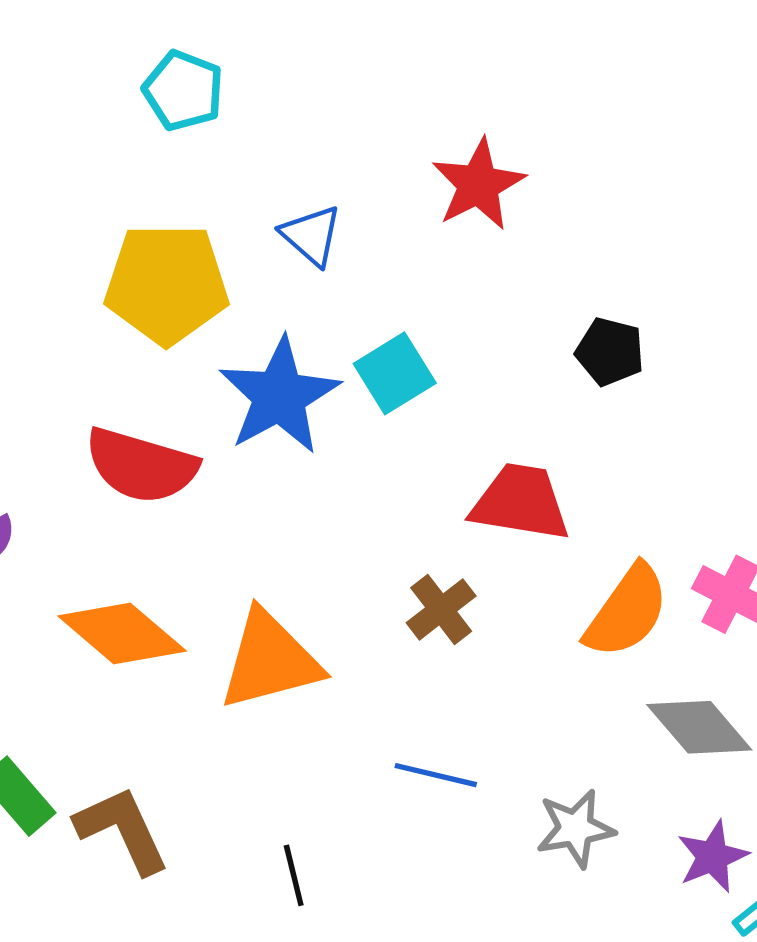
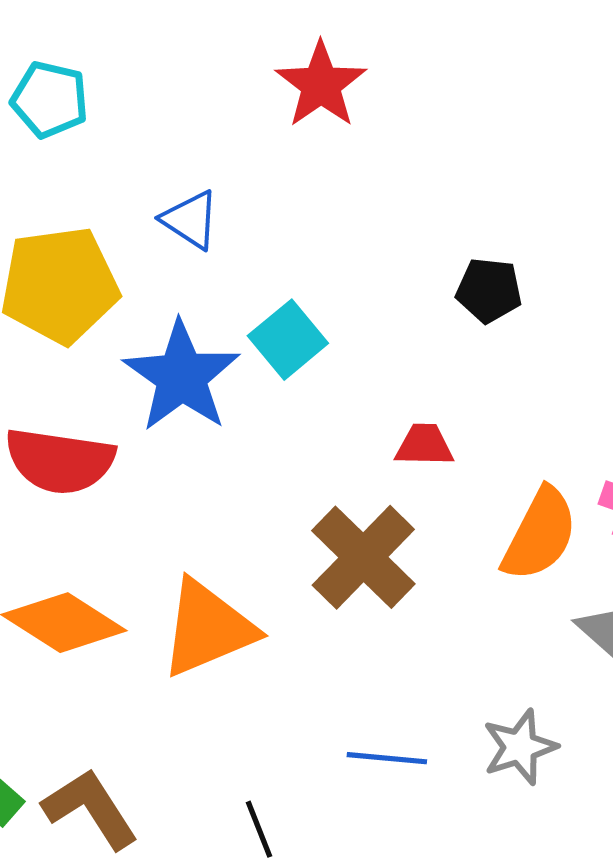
red star: (478, 185) -> (321, 85), moved
red trapezoid: (520, 502) -> (424, 445), size x0.6
brown cross: (441, 609) -> (363, 557), size x1.6
blue line: (436, 775) -> (387, 758), moved

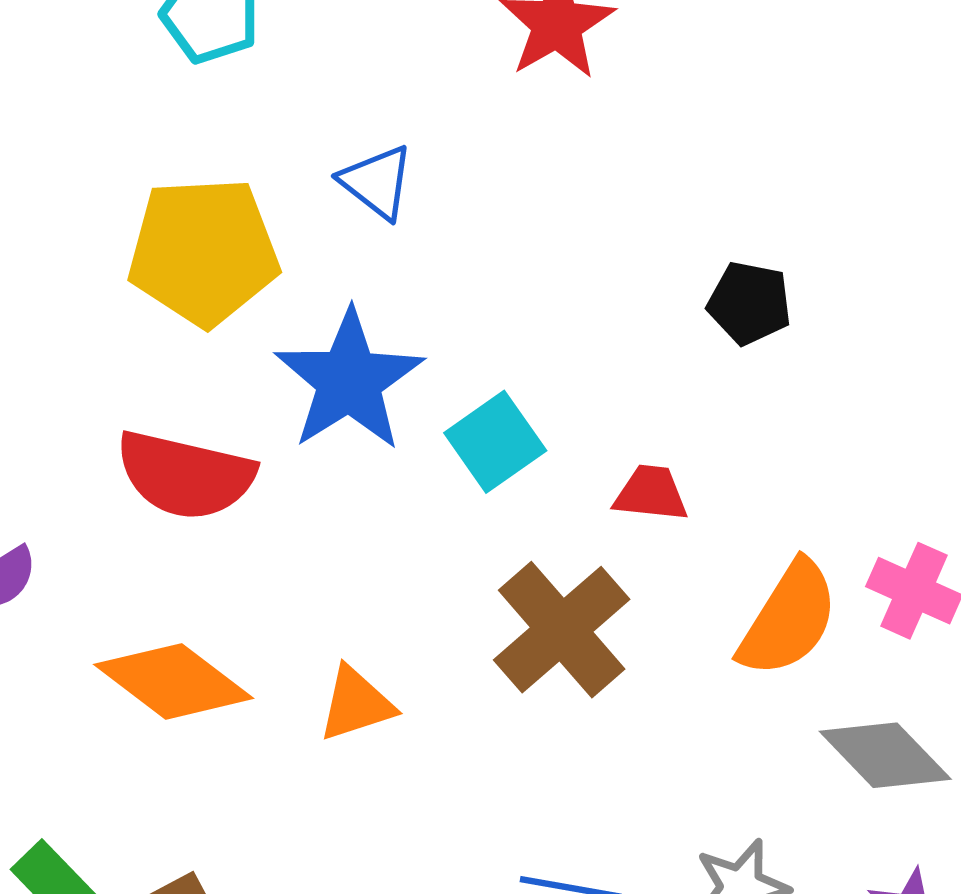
cyan square: (288, 340) -> (495, 442), moved
orange triangle: (208, 628) -> (356, 704), size x0.6

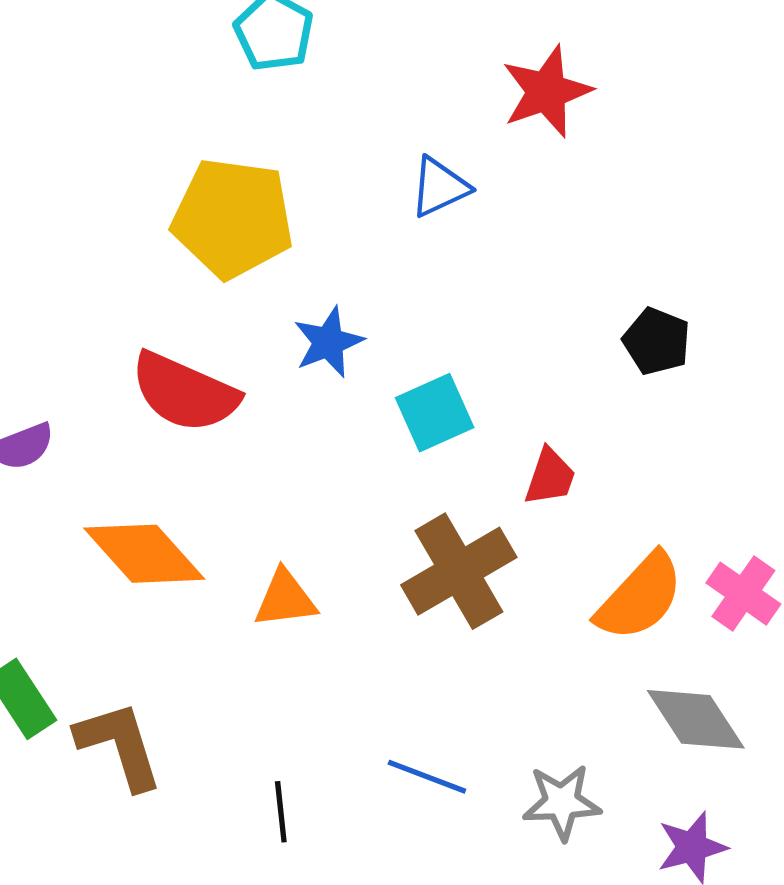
blue triangle: (377, 182) -> (439, 187), moved, turned 46
blue star: (349, 380) -> (328, 342), size x0.6
red trapezoid: (651, 493) -> (550, 477), turned 92

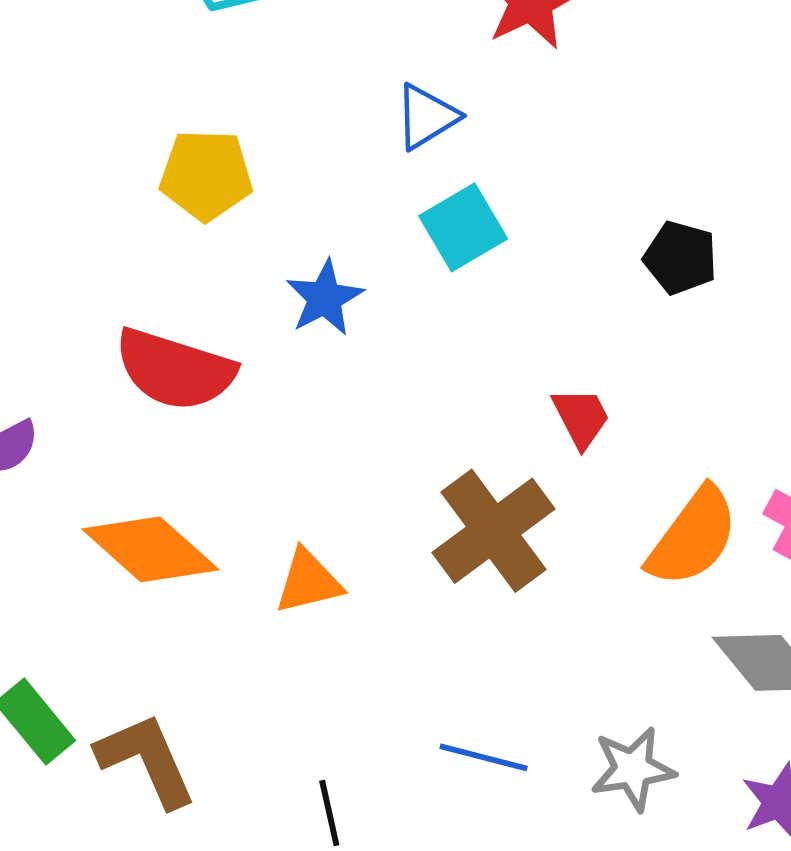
yellow pentagon: (233, 218) -> (206, 175), size x0.7
cyan square: (435, 413) -> (463, 227), moved
red trapezoid: (550, 477) -> (581, 418), turned -40

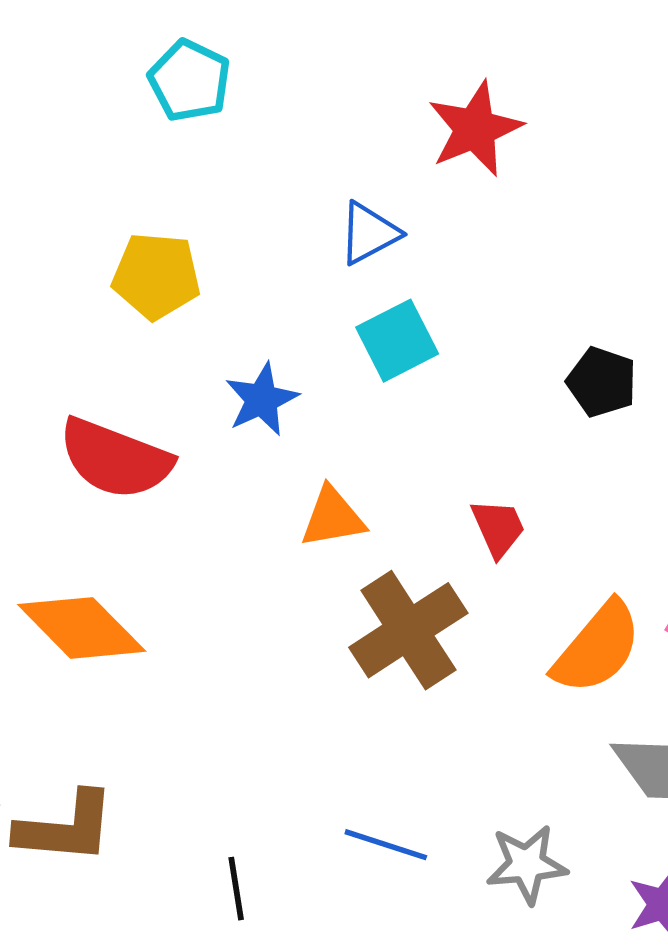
orange triangle: (309, 582) -> (333, 517), moved
brown L-shape: (146, 760) -> (66, 828), turned 115

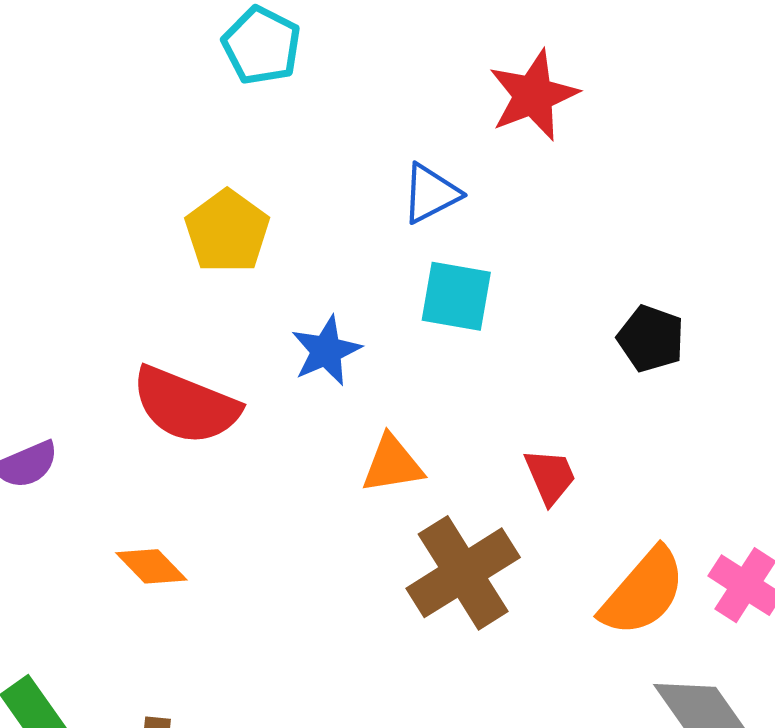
yellow pentagon: (156, 276) -> (227, 231), turned 30
cyan square: (397, 341) -> (456, 296), turned 36
orange diamond: (82, 628) -> (151, 566), size x0.6

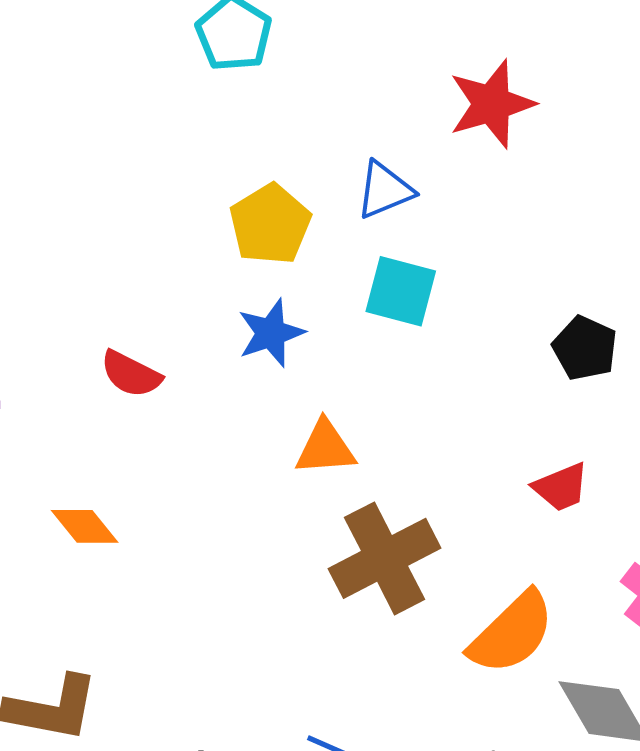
yellow pentagon: (227, 231) -> (270, 224), moved
red semicircle: (186, 405) -> (131, 374), size x0.6
red trapezoid: (550, 476) -> (561, 487), moved, turned 86
orange semicircle: (643, 592) -> (512, 633), moved

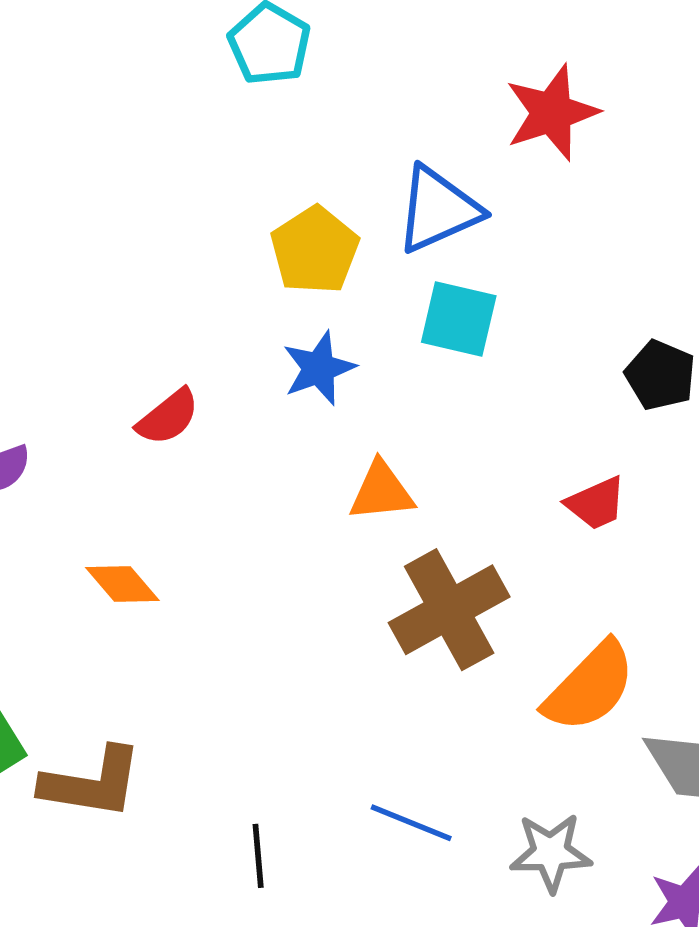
blue triangle: (385, 190) -> (438, 210), size x1.4
red semicircle: (131, 374) -> (168, 417), turned -64
red trapezoid: (561, 487) -> (596, 503), moved

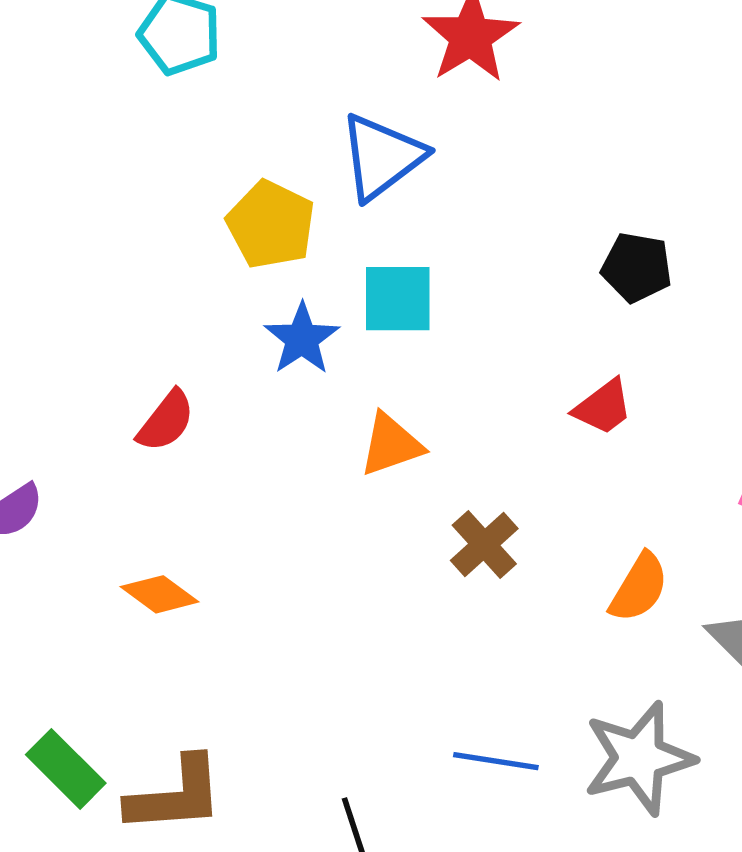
cyan square: (459, 319) -> (398, 299), moved
brown cross: (449, 610) -> (484, 545), size x0.6
orange semicircle: (590, 687) -> (639, 588), size x0.7
gray star: (551, 853) -> (639, 758), size x1.4

